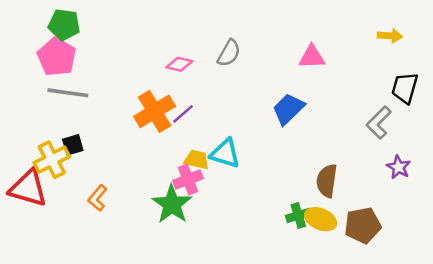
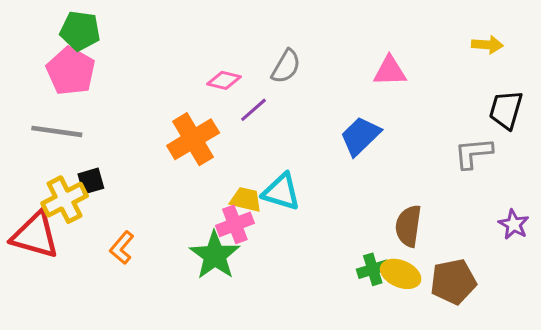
gray line: (68, 93) -> (57, 131), moved
purple line: (183, 114) -> (253, 110), moved
gray L-shape: (379, 123) -> (473, 153), turned 40
purple star: (399, 167) -> (514, 224), moved

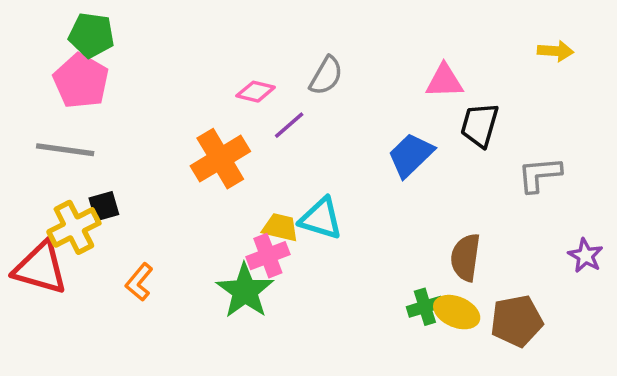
black trapezoid: (506, 110) -> (480, 125), moved

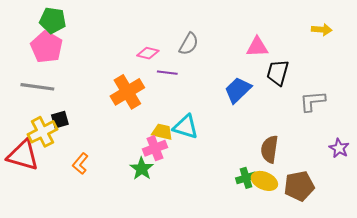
purple line: (289, 125) -> (167, 73), turned 48
green star: (245, 291) -> (142, 169), size x0.7

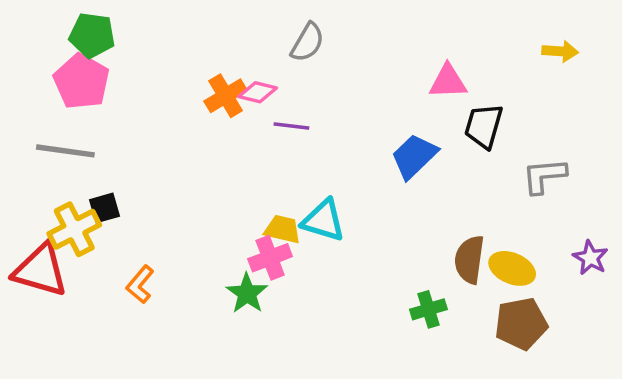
gray semicircle: (189, 44) -> (307, 42), moved
orange cross: (127, 92) -> (226, 96), moved, size x0.7
yellow ellipse: (264, 181) -> (512, 268), moved

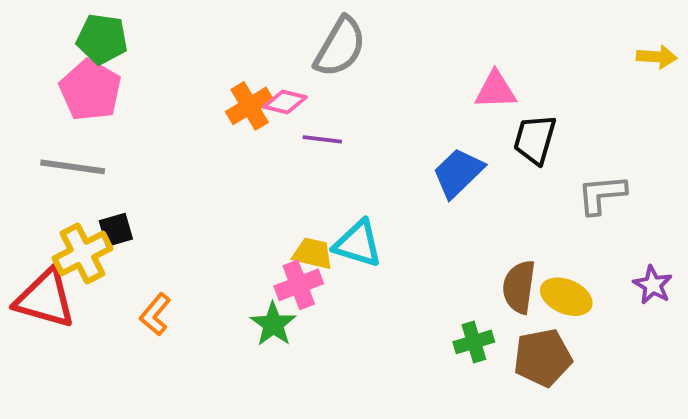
gray semicircle: (307, 42) -> (340, 47), size x1.4
yellow arrow: (560, 51) -> (657, 57), moved
brown pentagon: (521, 324) -> (543, 358), moved

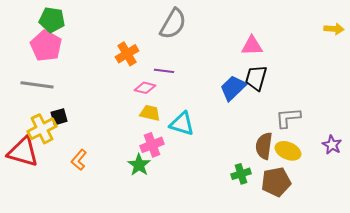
pink diamond: (285, 102) -> (145, 88), moved
black trapezoid: (535, 139) -> (256, 78), moved
gray L-shape: (602, 194) -> (288, 118), moved
yellow trapezoid: (313, 253) -> (150, 113), moved

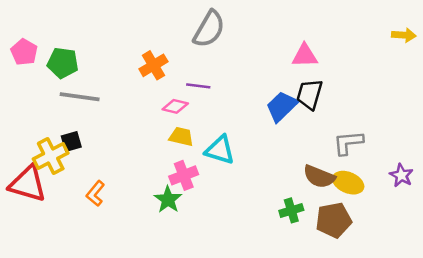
green pentagon: (52, 20) -> (63, 63), moved
pink pentagon: (46, 46) -> (24, 52), moved, size x0.7
gray line: (37, 85) -> (80, 97), moved
brown semicircle: (264, 146) -> (319, 177), turned -76

